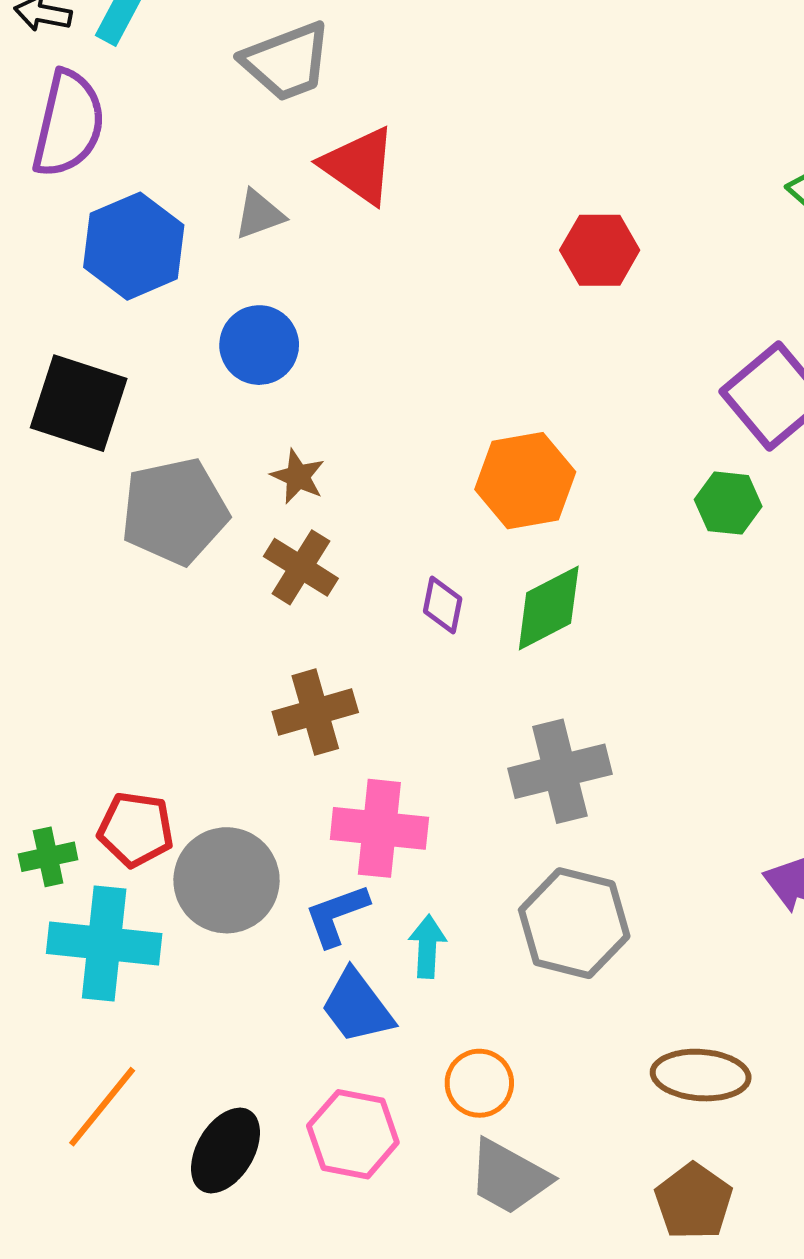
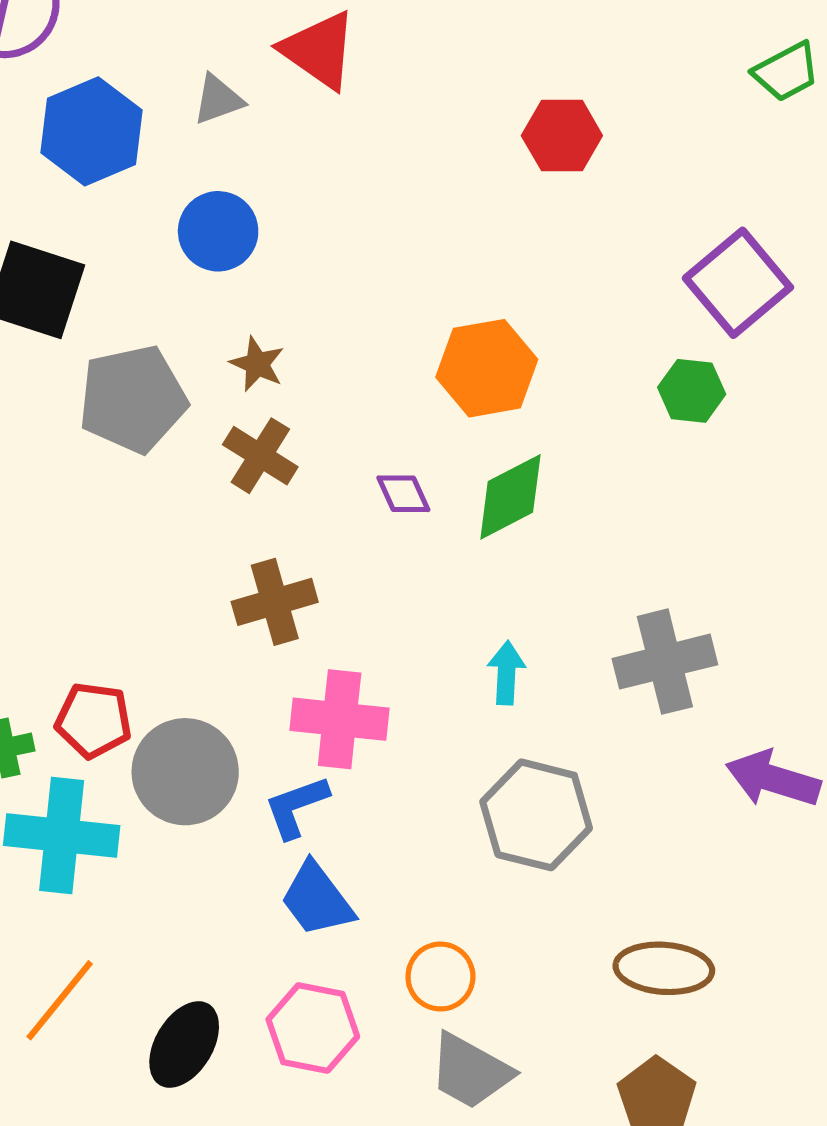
purple diamond: (443, 605) -> (403, 494), turned -36
gray cross: (560, 771) -> (665, 662), moved
cyan arrow: (427, 947) -> (506, 673), moved

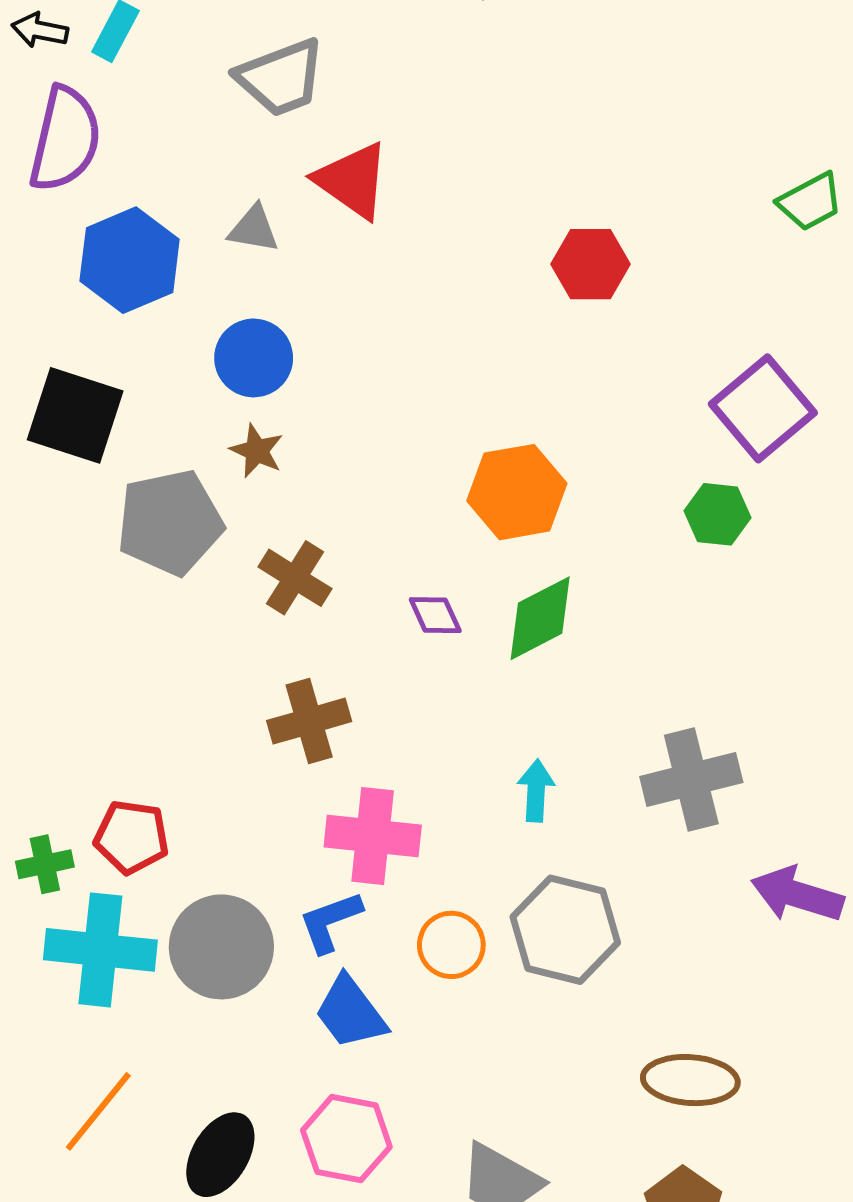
gray triangle: (218, 100) -> (254, 229), turned 30
brown star: (257, 364) -> (257, 451), moved
gray circle: (185, 772) -> (221, 947), moved
orange circle: (440, 977) -> (451, 945), moved

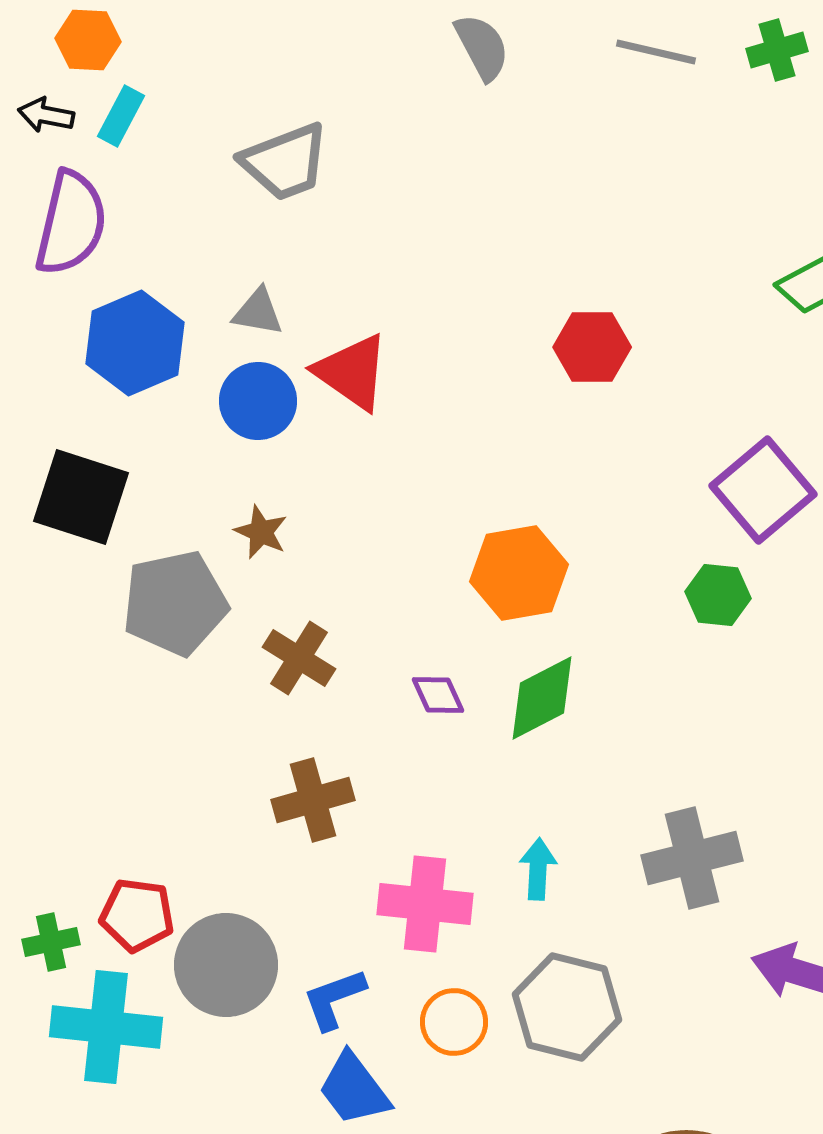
red triangle: (352, 180) -> (352, 372), moved
blue circle: (254, 358) -> (258, 401), moved
pink cross: (373, 836) -> (425, 904), moved
gray circle: (221, 947) -> (226, 965), moved

